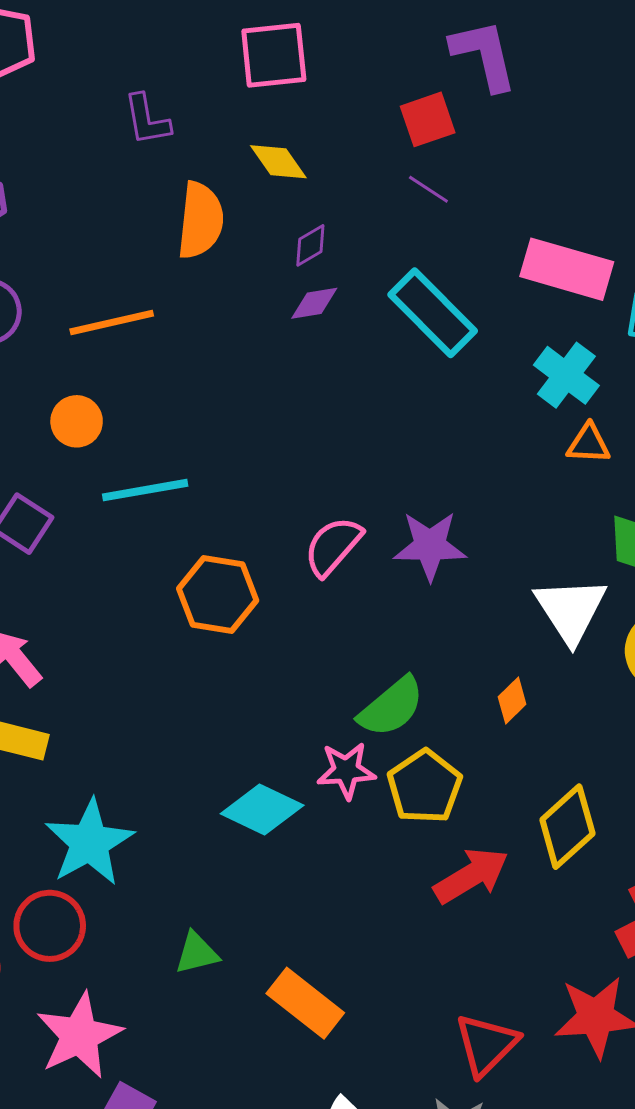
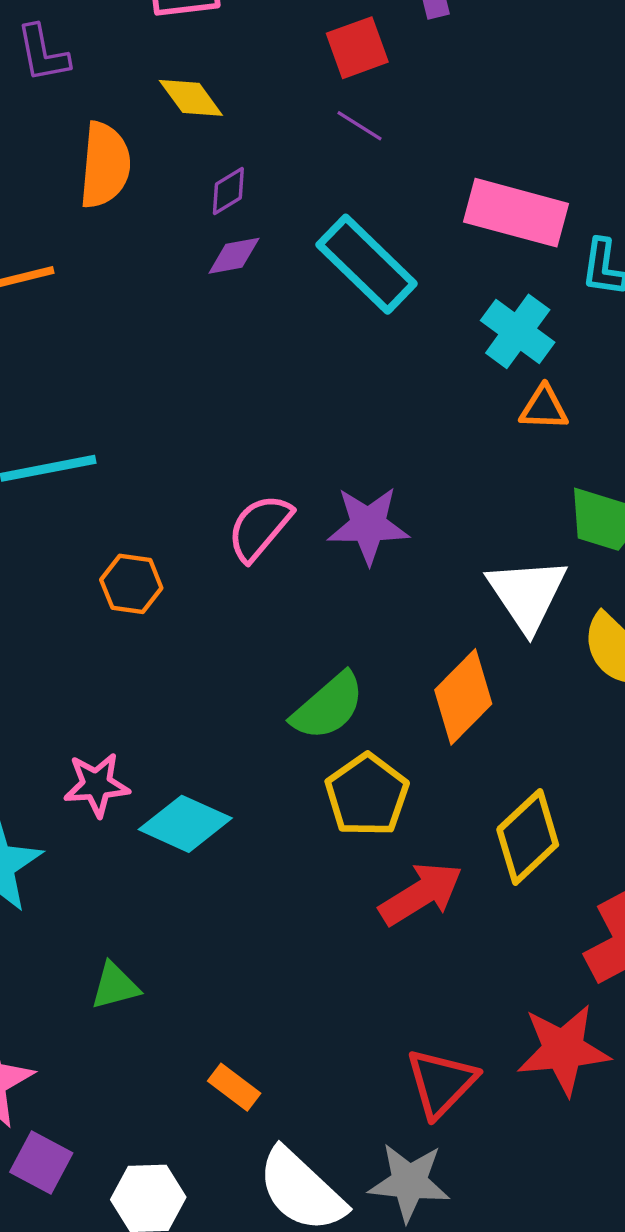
orange hexagon: (218, 594) -> (131, 584), size x0.7
orange diamond: (512, 701) -> (463, 697), size x1.8
pink star: (346, 771) -> (97, 785), moved
orange rectangle: (305, 1003) -> (234, 1087), moved, size x0.6

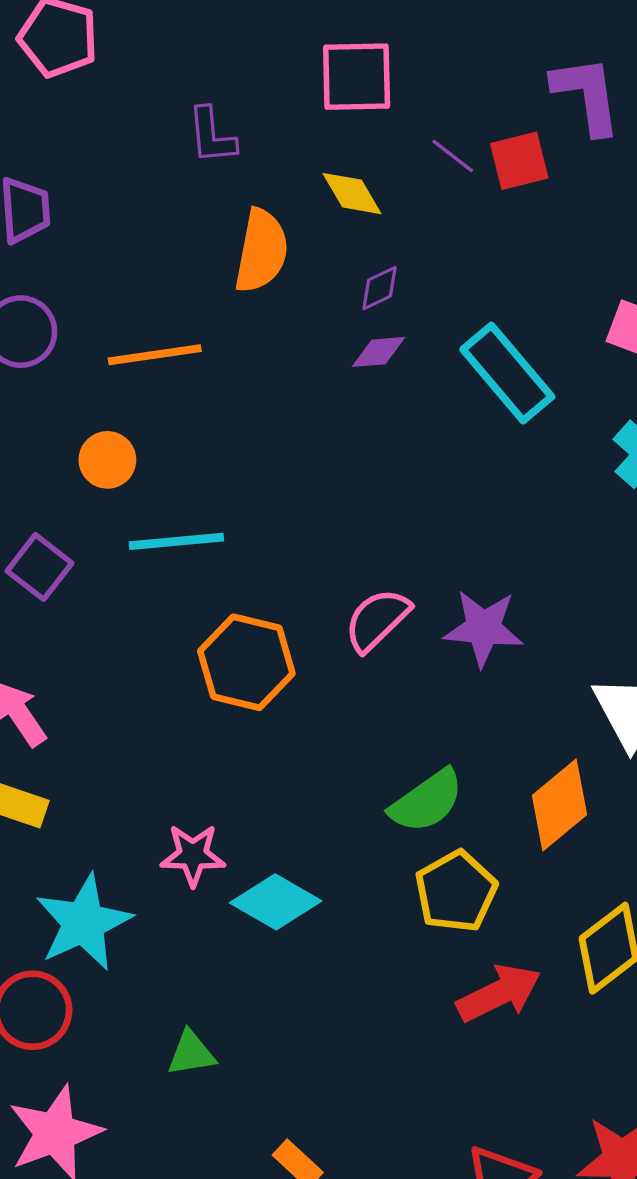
purple line: (360, 126) -> (453, 156), moved
orange hexagon: (131, 584) -> (246, 662), size x1.6

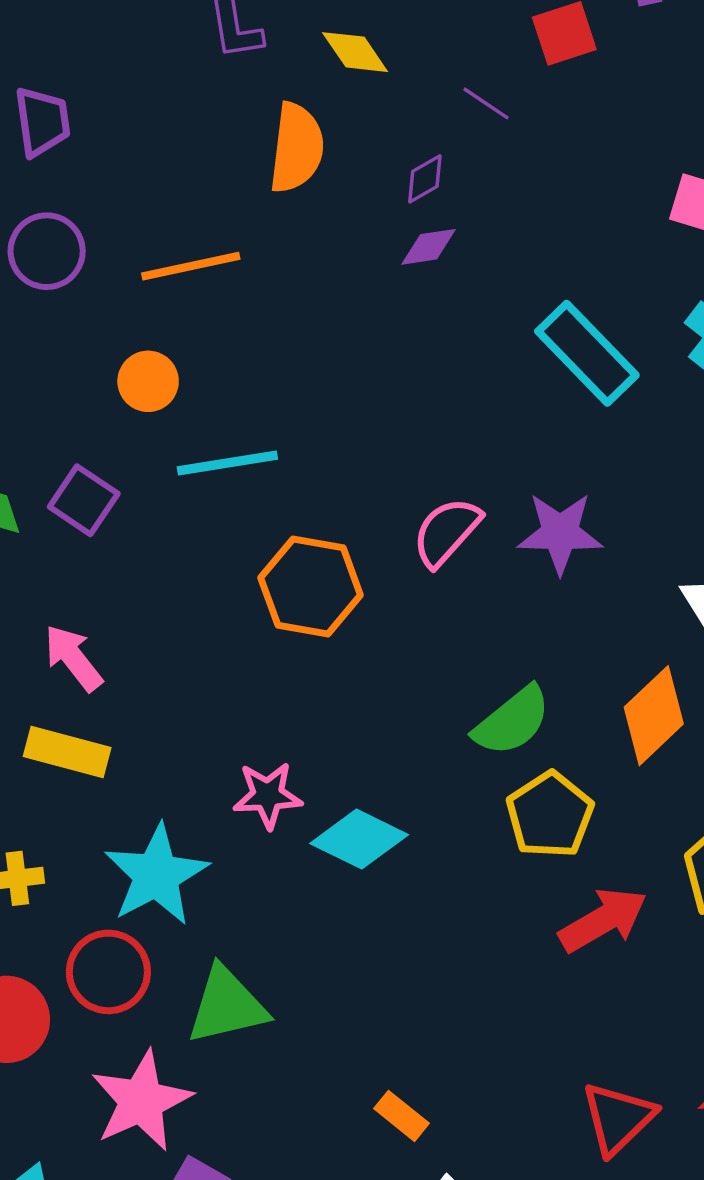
purple line: (453, 156) -> (486, 103), moved
yellow diamond: (352, 194) -> (355, 52), moved
cyan rectangle: (507, 373) -> (587, 353), moved
green triangle: (191, 1053) -> (227, 1005), moved, size x1.6

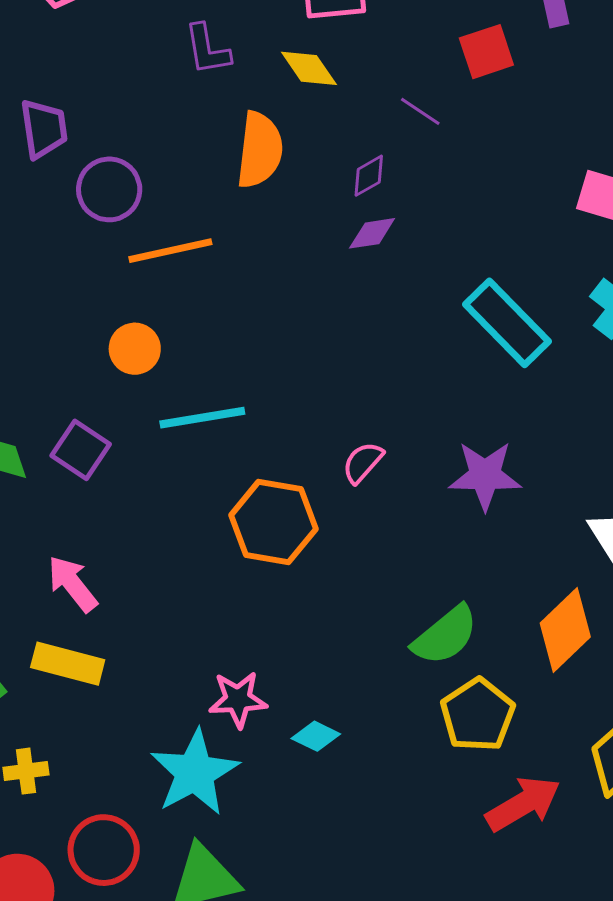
purple circle: (47, 251) -> (109, 189), moved
pink semicircle: (446, 532) -> (363, 462), moved, size x0.7
cyan diamond: (359, 839) -> (316, 736), size x0.6
cyan star: (156, 875) -> (195, 773), moved

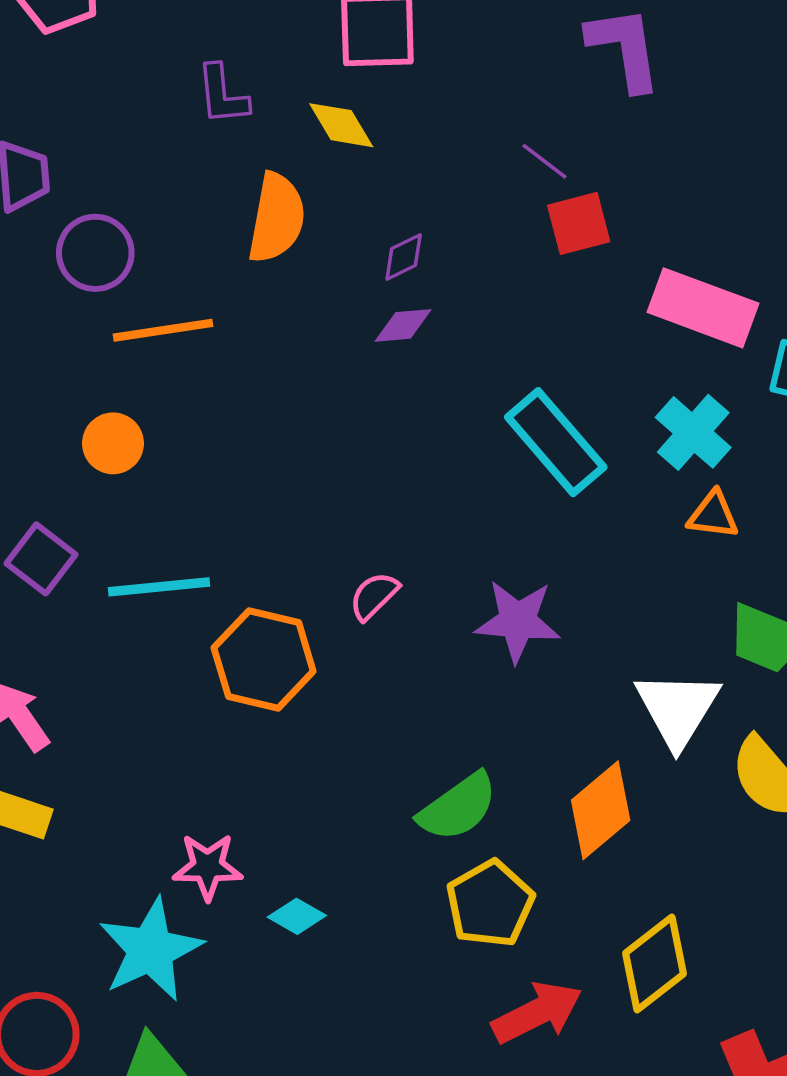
red square: (486, 52) -> (579, 223), moved
purple line: (420, 111) -> (544, 161), moved
cyan line: (202, 418) -> (159, 587), moved

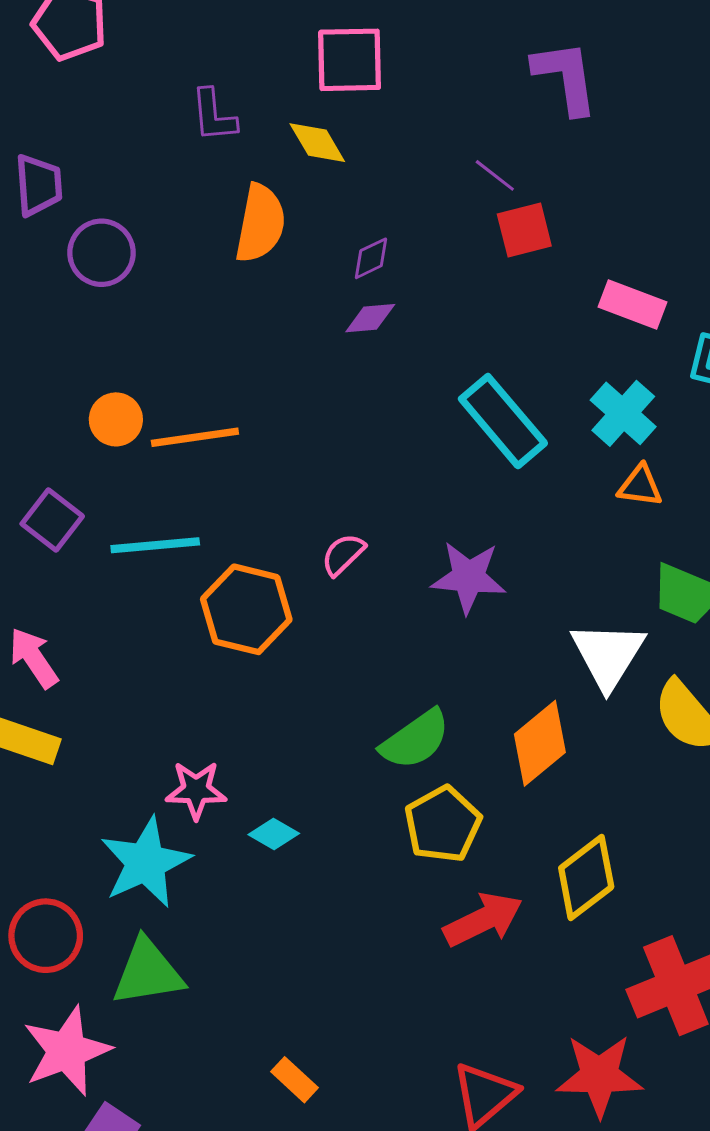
pink rectangle: (703, 308) -> (633, 304), size x0.7
orange line: (163, 330) -> (195, 437), moved

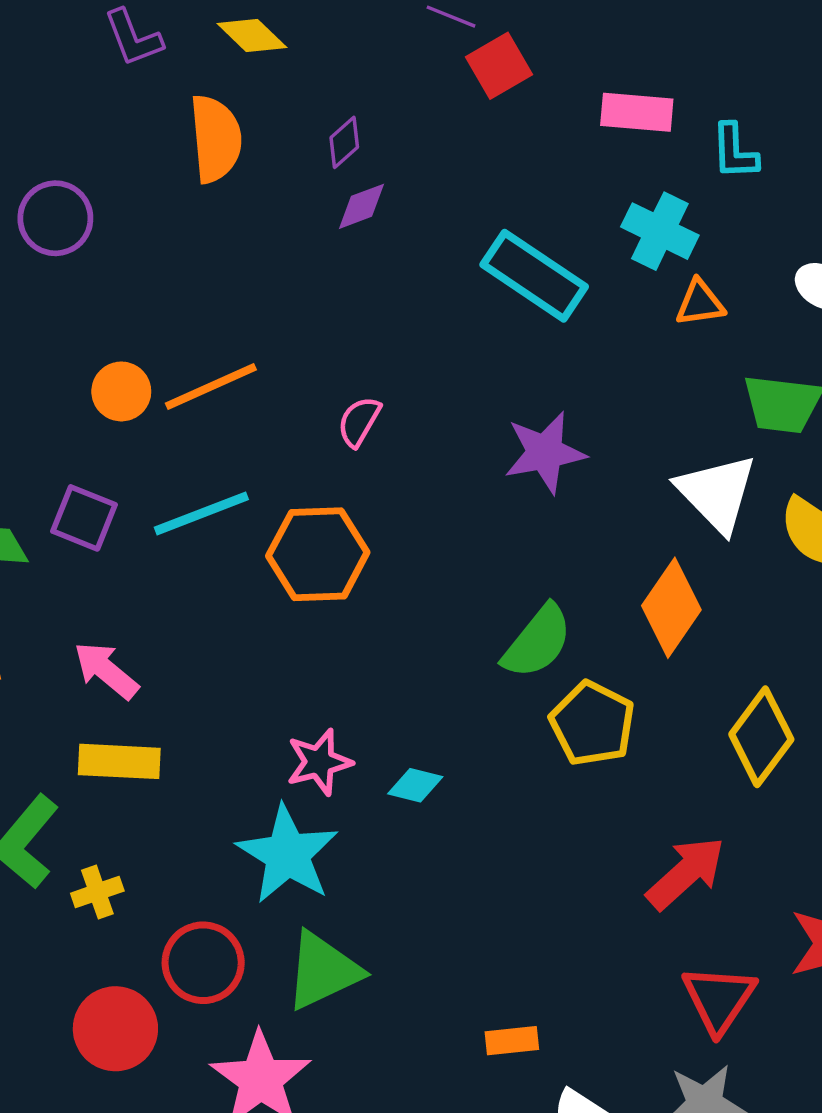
pink semicircle: (343, 554) -> (359, 422), moved
red arrow: (483, 920) -> (686, 873), moved
orange rectangle: (294, 1080) -> (512, 1041), turned -33

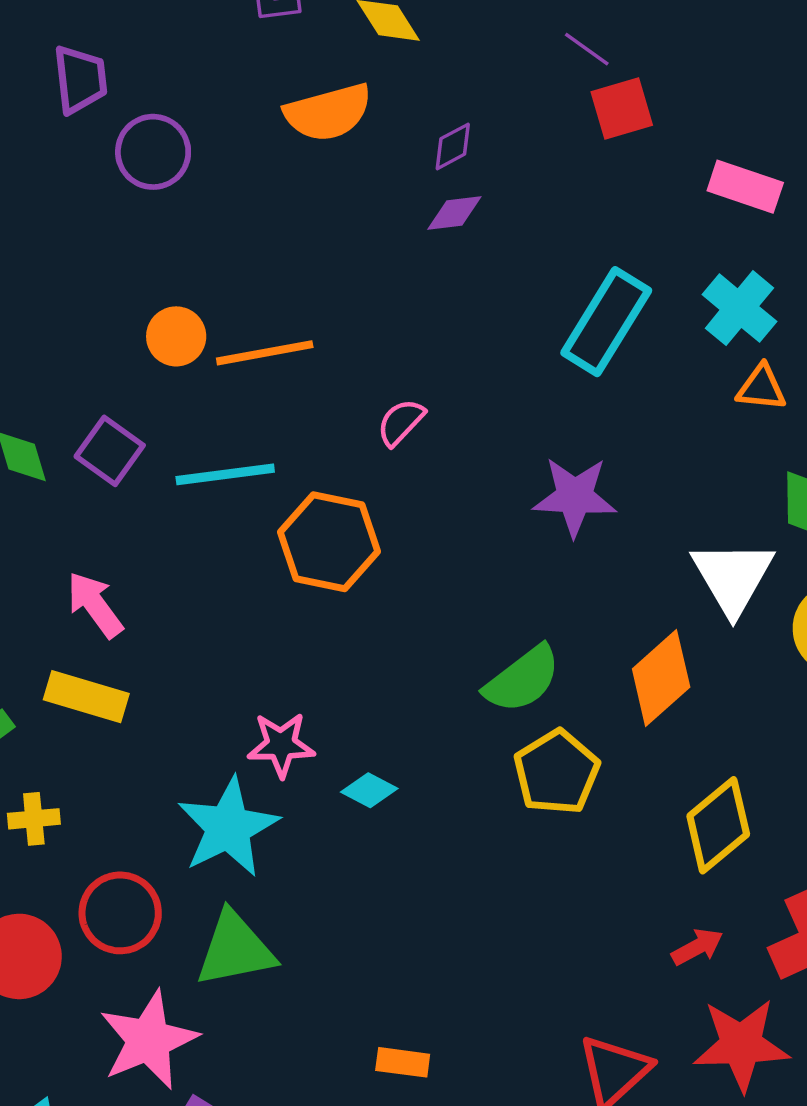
orange semicircle: (216, 139) -> (328, 112), turned 66
cyan rectangle: (534, 276) -> (606, 322), turned 74
red arrow: (686, 873) -> (697, 947), moved, size x0.6

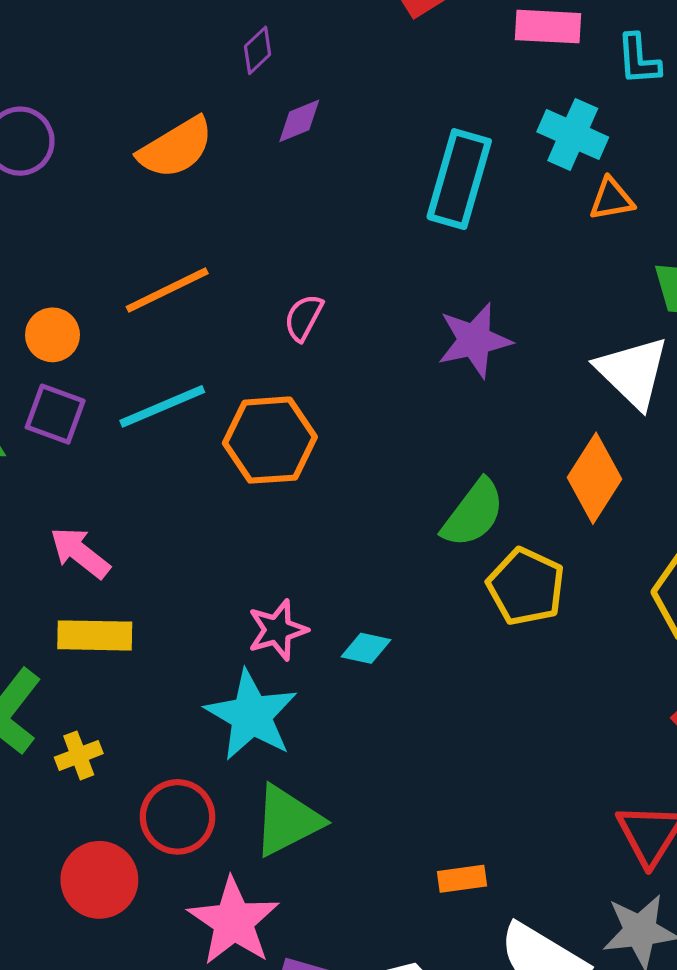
orange semicircle: (328, 112) -> (176, 148), moved
purple diamond: (453, 146) -> (258, 50), moved
orange circle: (176, 336) -> (52, 335), moved

